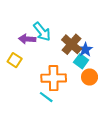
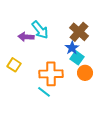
brown cross: (72, 44) -> (79, 32), moved
blue star: (85, 50) -> (72, 48), moved
yellow square: (15, 60) -> (14, 65), moved

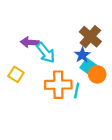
cyan arrow: (40, 30) -> (46, 53), moved
orange circle: (85, 73) -> (97, 74), moved
cyan line: (44, 92) -> (77, 90), moved, turned 64

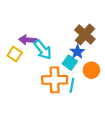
cyan square: (88, 66) -> (70, 63), moved
yellow square: (16, 74) -> (15, 54), moved

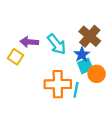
cyan arrow: (43, 50) -> (57, 44), moved
cyan square: (70, 63) -> (85, 66), moved, turned 32

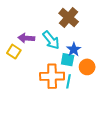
brown cross: (90, 36) -> (69, 18), moved
cyan square: (85, 66) -> (68, 60), moved, turned 32

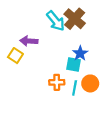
cyan arrow: (51, 40) -> (56, 21), moved
orange circle: (87, 67) -> (90, 83), moved
orange cross: (52, 76) -> (57, 82), size x0.6

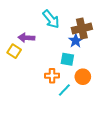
brown cross: (75, 19) -> (82, 28), moved, turned 36
blue star: (80, 53) -> (76, 41), moved
cyan line: (75, 88) -> (64, 90), moved, turned 32

